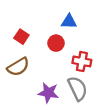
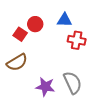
red circle: (56, 43) -> (35, 24), moved
red cross: (82, 61) -> (77, 40), moved

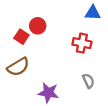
blue triangle: (64, 20) -> (93, 13), moved
gray semicircle: (73, 83) -> (88, 81), moved, size x0.6

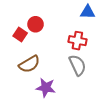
brown semicircle: (18, 67) -> (29, 64), moved
gray semicircle: (88, 81) -> (77, 65), moved, size x1.5

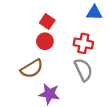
red circle: (36, 24) -> (45, 41), moved
red square: (20, 34) -> (47, 21), moved

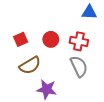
red square: (47, 21) -> (21, 39), moved, turned 32
red circle: (45, 41) -> (51, 39), moved

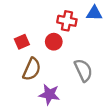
red cross: (79, 41) -> (67, 21), moved
brown semicircle: (30, 65) -> (32, 69), turned -35

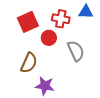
red square: (22, 42) -> (28, 22), moved, size x1.5
gray semicircle: (83, 70) -> (76, 51), moved

